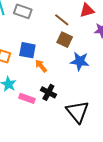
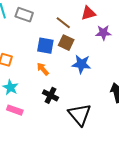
blue square: (27, 50) -> (45, 46), moved
pink rectangle: (27, 98) -> (15, 110), moved

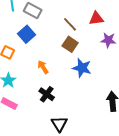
blue square: (45, 46) -> (26, 34), moved, turned 30
black triangle: (80, 115) -> (59, 124), moved, size x0.7

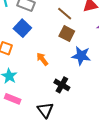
black cross: (47, 94) -> (62, 85), moved
black triangle: (59, 124) -> (45, 110), moved

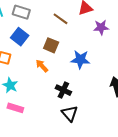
brown square: (67, 34) -> (51, 45), moved
black triangle: (45, 110) -> (70, 113), moved

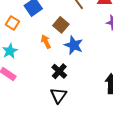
blue star: (80, 59) -> (74, 45), moved

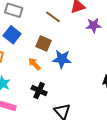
black cross: (59, 71) -> (39, 91), moved

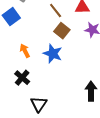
brown square: (44, 43) -> (62, 31), moved

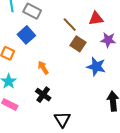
blue star: (53, 54) -> (96, 67), moved

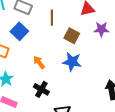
brown line: (70, 25) -> (52, 18), moved, turned 49
blue star: (96, 67) -> (72, 62), moved

